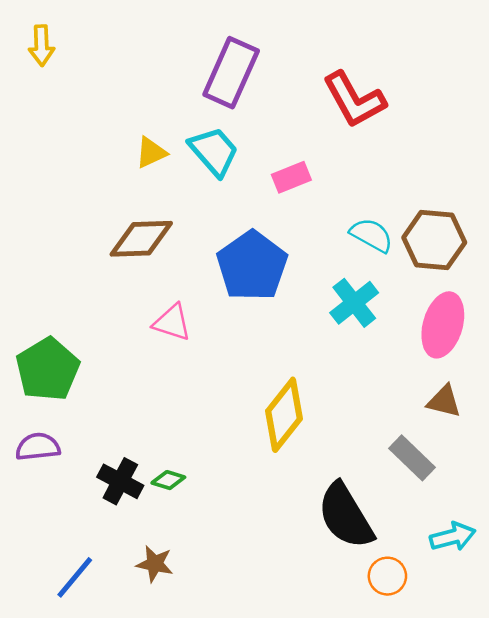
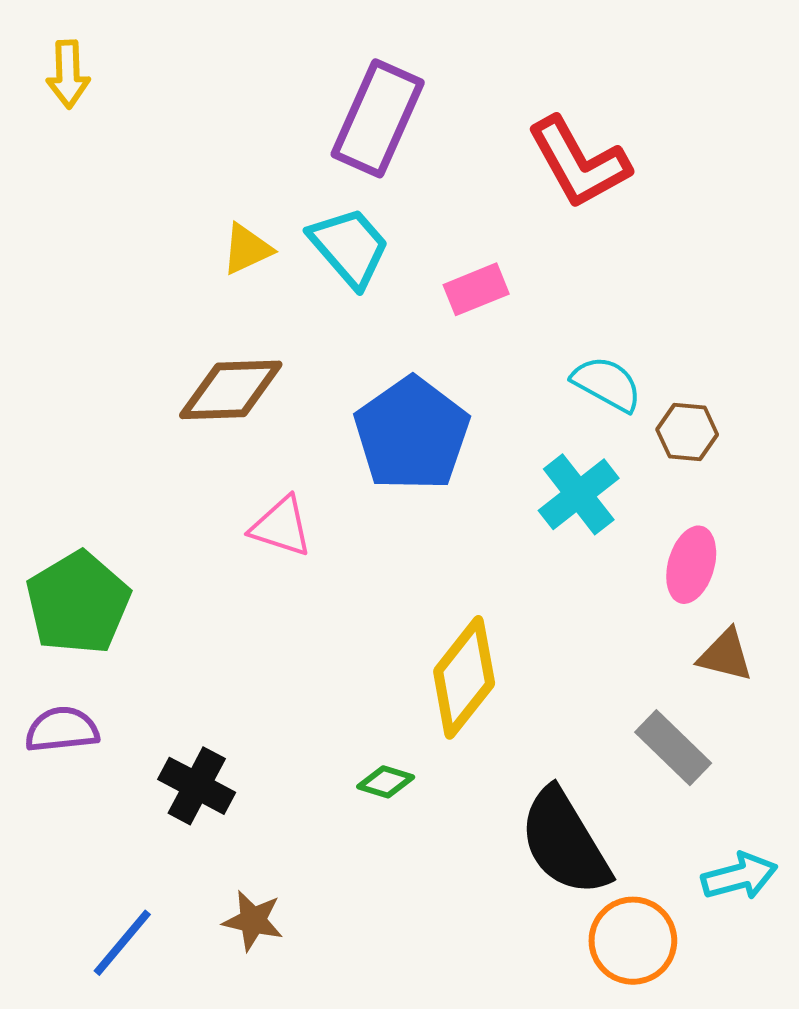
brown hexagon: (434, 240) -> (687, 432), moved, size x0.6
pink ellipse: (443, 325) -> (691, 565), moved, size x0.7
green diamond: (168, 480) -> (386, 782), moved
orange circle: (387, 576) -> (633, 941), size x1.4

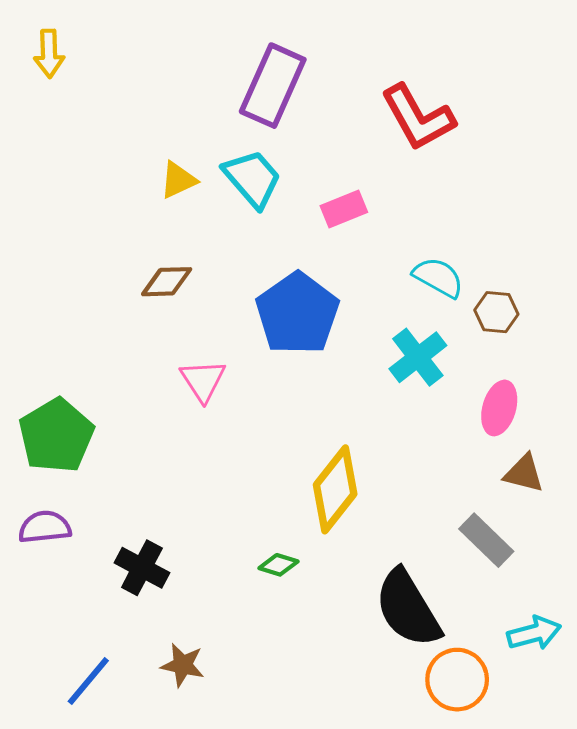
brown diamond: (231, 390) -> (167, 282), size x0.7
pink triangle: (281, 527) -> (203, 380), turned 39

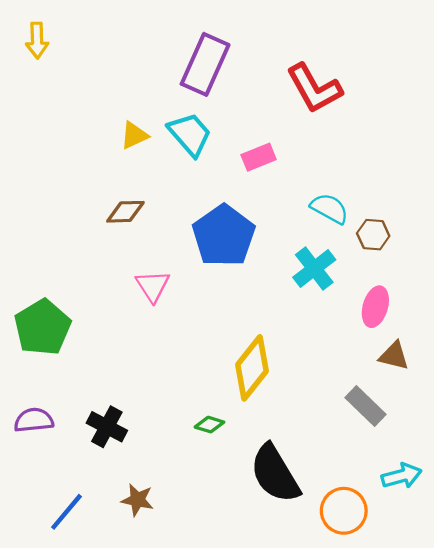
purple semicircle: (45, 527) -> (34, 420), moved
black semicircle: (408, 608) -> (275, 474), moved

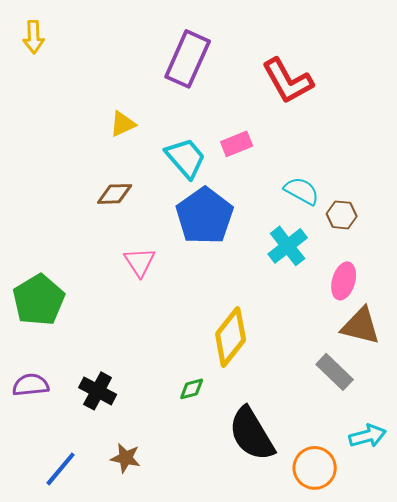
cyan trapezoid: (190, 134) -> (186, 158), moved
brown triangle: (394, 356) -> (361, 326), size x1.4
green diamond: (209, 425) -> (192, 389), turned -32

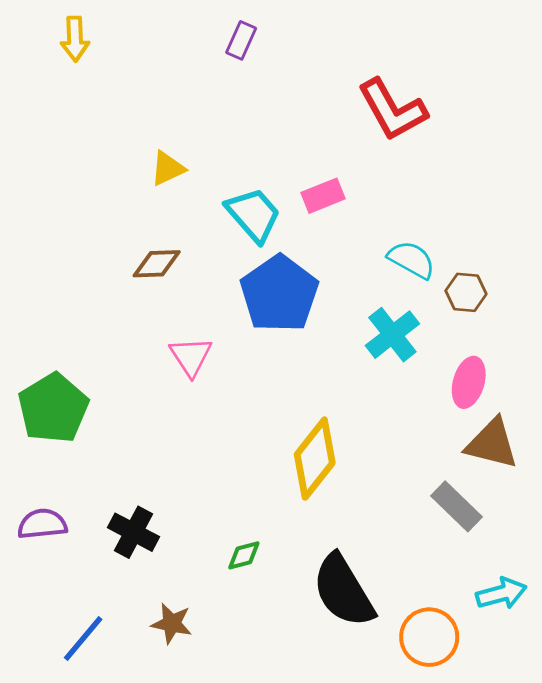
yellow arrow: (34, 37) -> (75, 39), moved
purple rectangle: (188, 59) -> (241, 40), moved, size x0.5
green diamond: (192, 389) -> (244, 555), moved

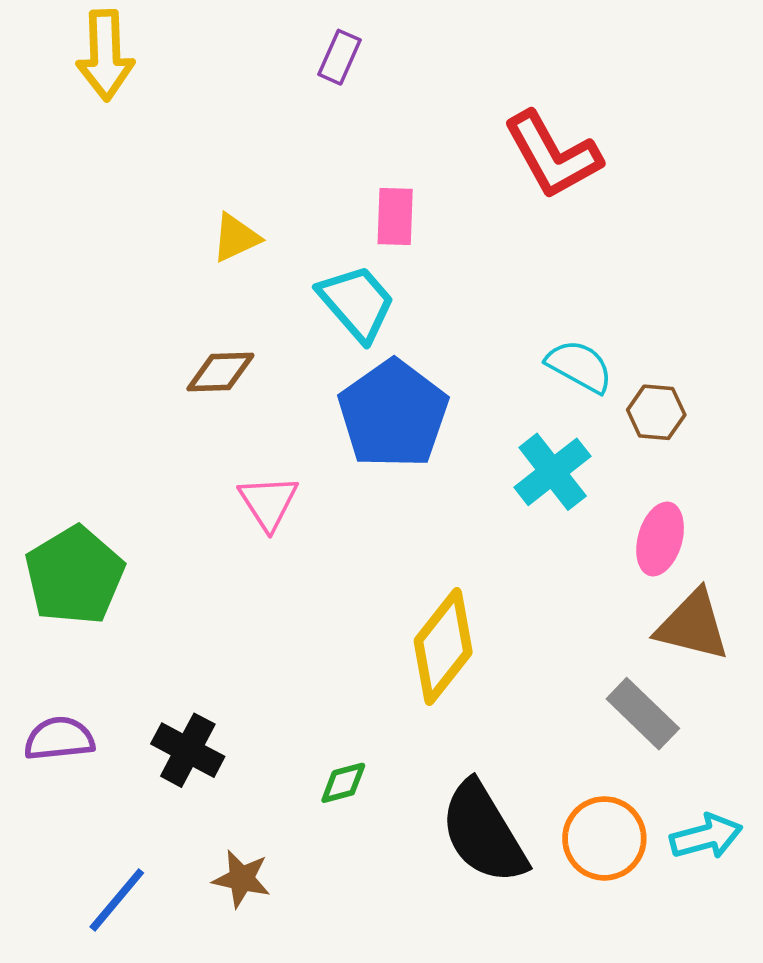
yellow arrow: (75, 39) -> (105, 55), size x1.4
pink rectangle: (323, 196) -> (395, 216), moved, turned -66
orange circle: (429, 637) -> (604, 838), moved

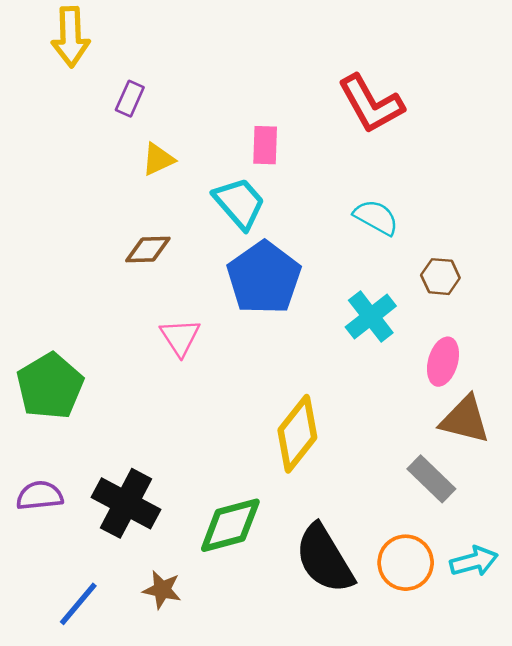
purple rectangle: (339, 57) -> (130, 99), moved
cyan semicircle: (579, 366) -> (376, 217), moved
black cross: (188, 750) -> (126, 503), size x1.4
green diamond: (343, 783) -> (230, 525), size x2.0

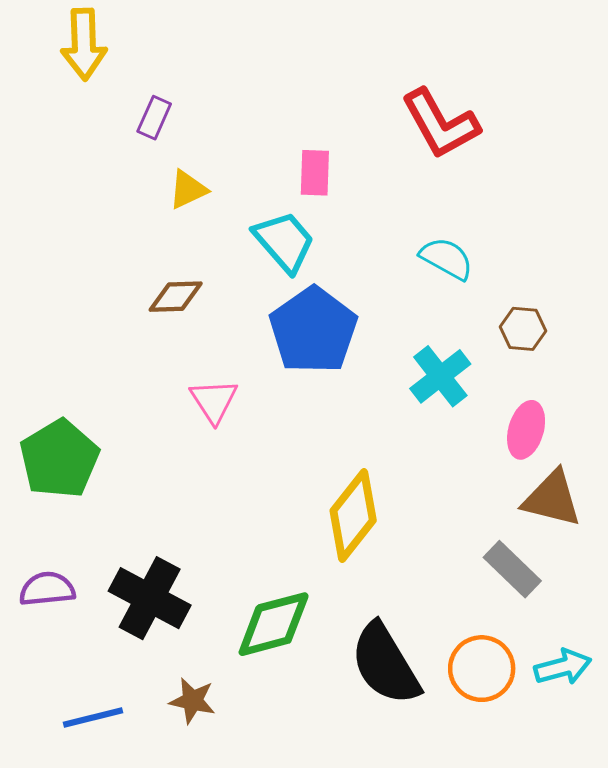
blue line: (78, 604) -> (93, 718), turned 36

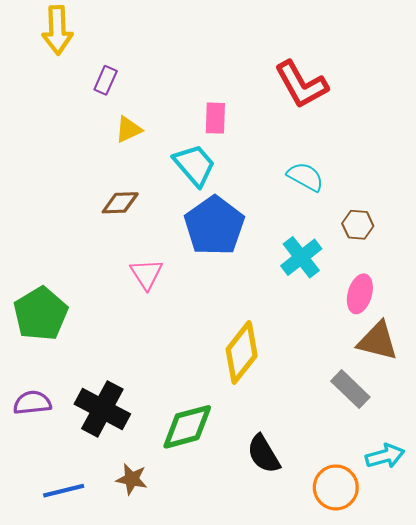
black semicircle: (385, 664) -> (264, 454), size x0.7
orange circle: (482, 669) -> (336, 487), moved

